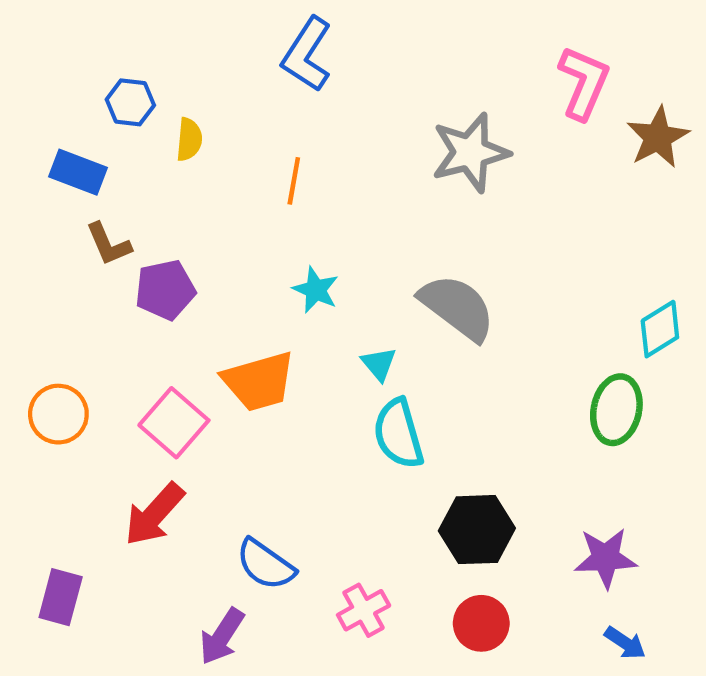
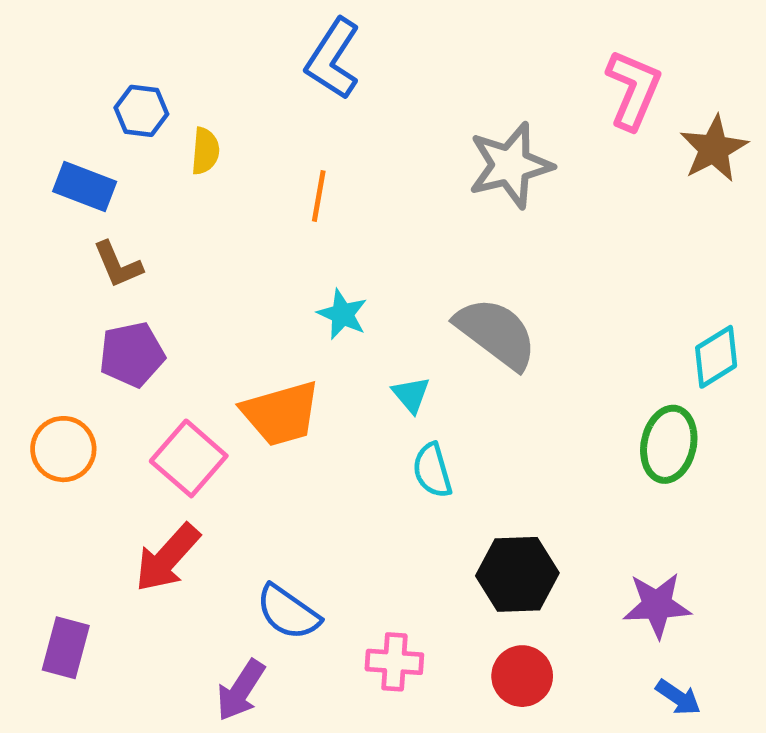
purple pentagon: (165, 290) -> (132, 354), moved
cyan semicircle: (398, 434) -> (432, 470), size x0.7
pink cross: (364, 610) -> (394, 662), turned 33

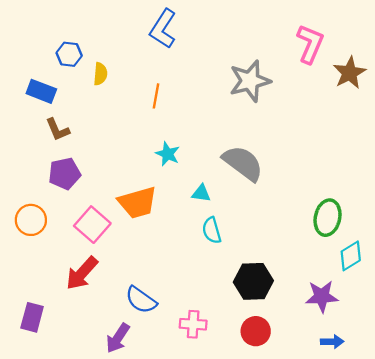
cyan diamond: (716, 357) -> (351, 256), moved
cyan triangle: (411, 395) -> (201, 193), turned -42
blue arrow: (678, 697) -> (332, 342), turned -35

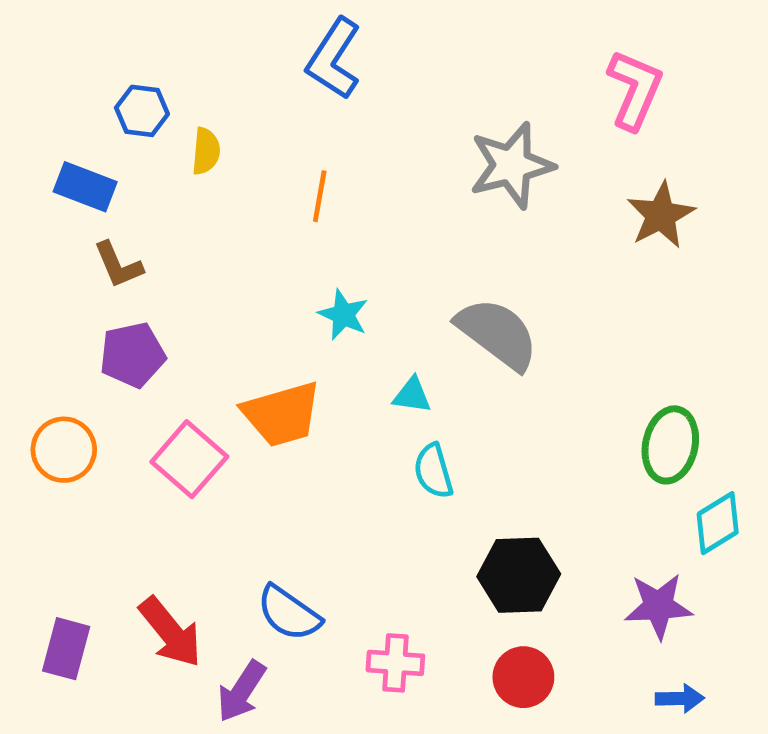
brown star: (350, 73) -> (661, 215), moved
red arrow: (82, 273) -> (170, 632), moved, turned -81

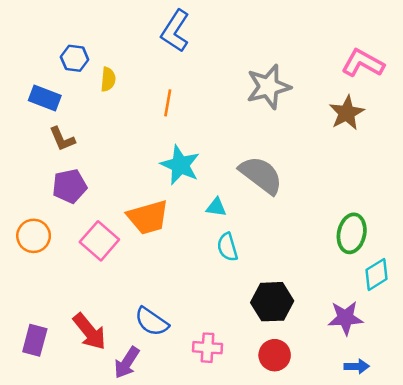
pink L-shape: (635, 90) -> (363, 63), moved, turned -84
cyan star: (343, 315) -> (180, 165), size x1.5

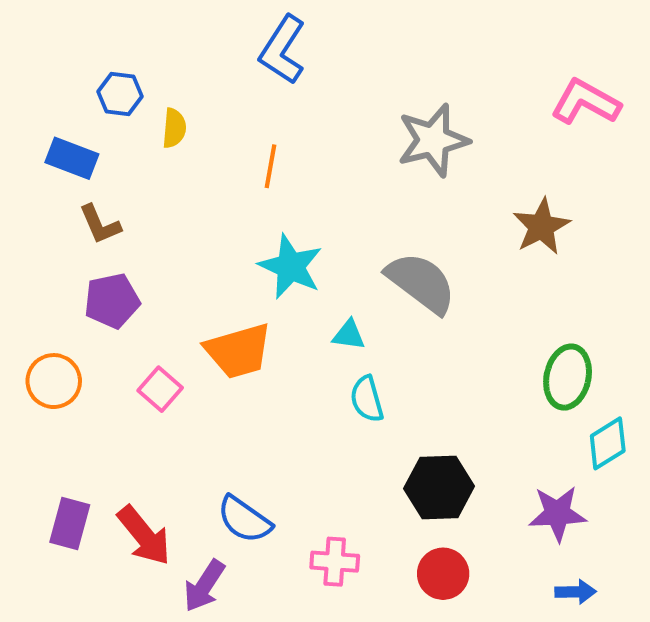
brown star: (347, 113) -> (541, 227), moved
pink square: (99, 241) -> (160, 389), size x0.7
purple rectangle: (35, 340) -> (70, 524), moved

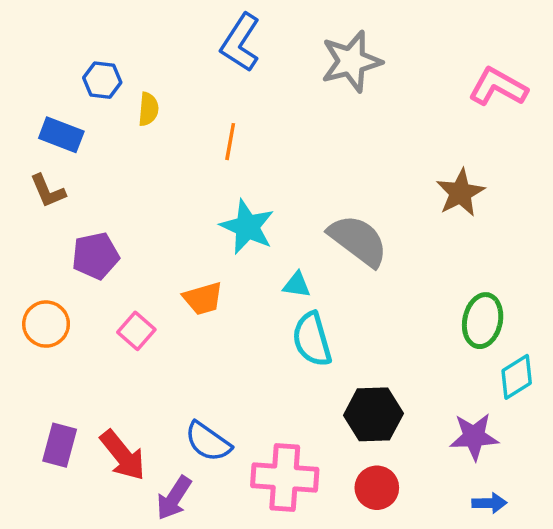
gray star: (433, 140) -> (351, 61), moved
brown L-shape: (100, 224) -> (48, 191), moved
orange trapezoid: (238, 351) -> (203, 298), size x0.7
cyan semicircle: (367, 399) -> (312, 339), size x1.4
pink cross: (335, 562) -> (285, 477), size x1.6

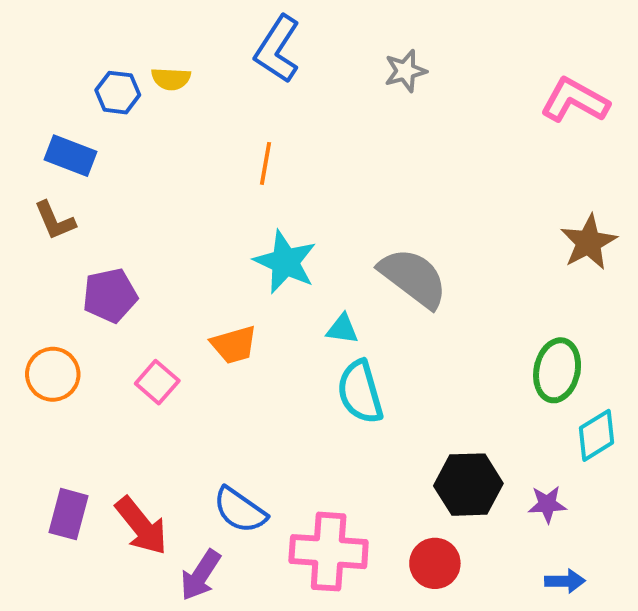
gray star: (351, 61) -> (405, 71), size x0.6
yellow semicircle: (148, 109) -> (171, 79), moved, turned 88
brown star: (460, 193) -> (589, 242), moved
black hexagon: (373, 414) -> (468, 485), moved
purple star: (474, 437) -> (547, 504), size x0.7

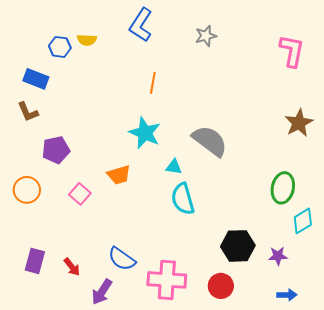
pink L-shape: (575, 100) -> (292, 51), turned 72
orange line: (265, 163) -> (153, 83), moved
red arrow: (141, 526) -> (72, 267), size x0.6

